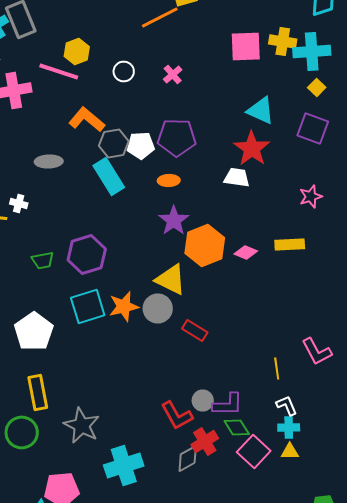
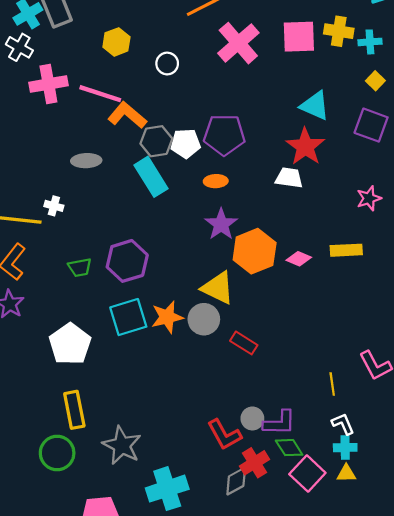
cyan cross: (312, 52) -> (370, 42), size x0.6
pink line: (59, 72) -> (100, 94), moved
pink cross: (173, 74) -> (238, 43), moved, size x2.0

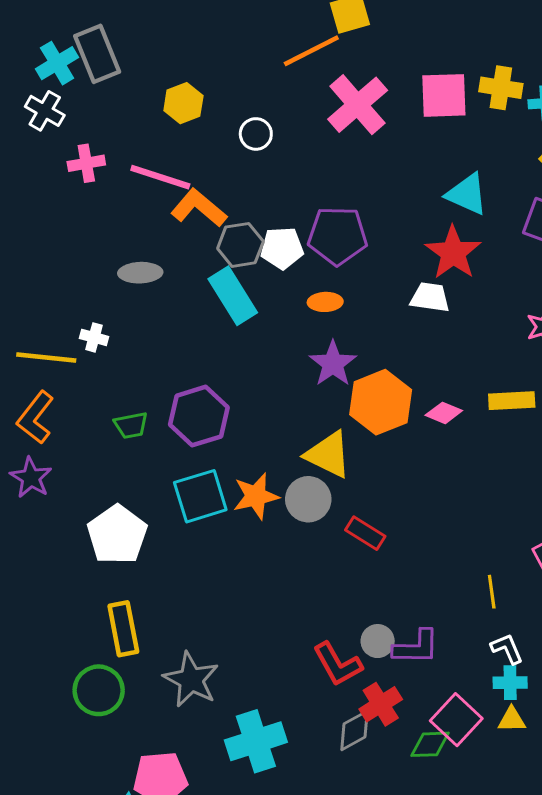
pink cross: (48, 84) -> (86, 163), size x0.7
green diamond: (289, 448) -> (430, 744), moved, turned -60

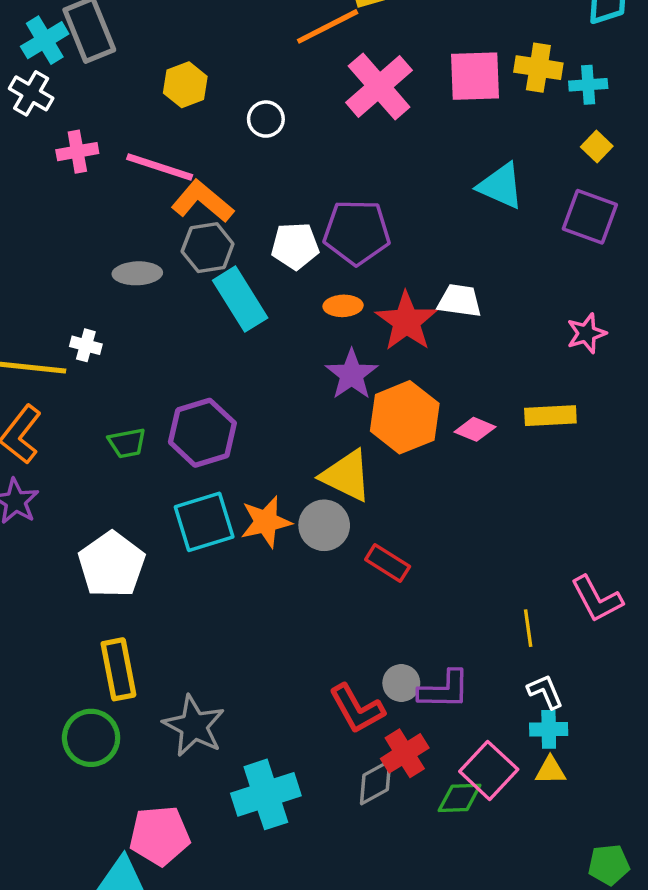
gray hexagon: (240, 245) -> (208, 248), moved
red star: (453, 253) -> (406, 321), moved

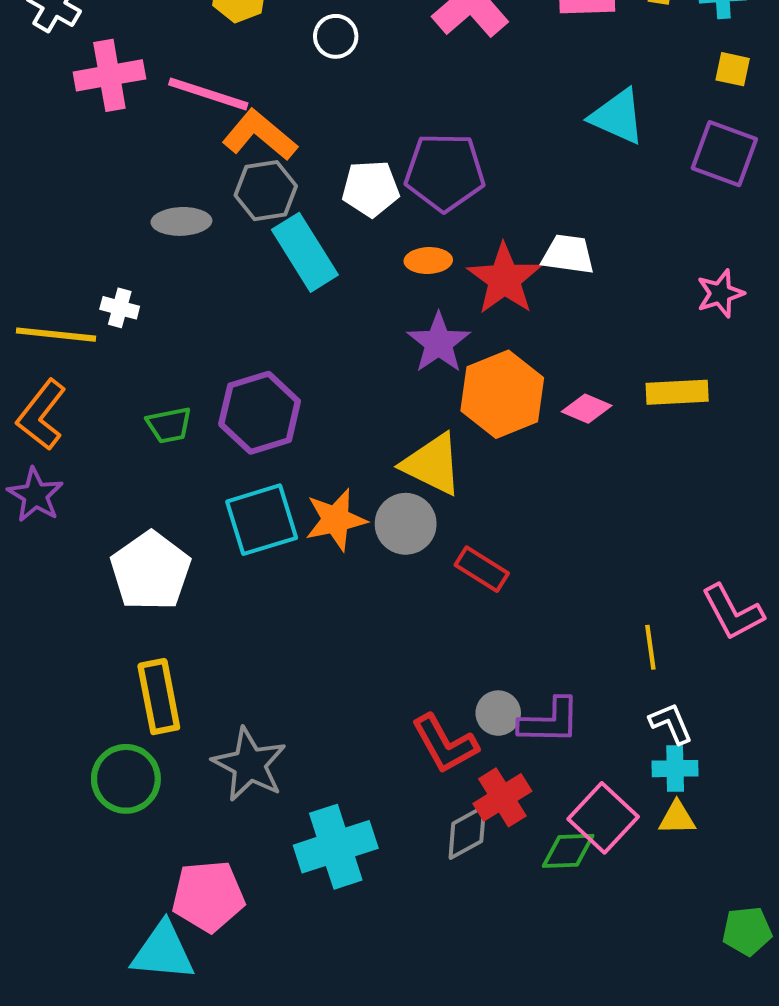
yellow square: (597, 146) -> (733, 69), turned -32
pink cross: (77, 152) -> (109, 75), size x1.4

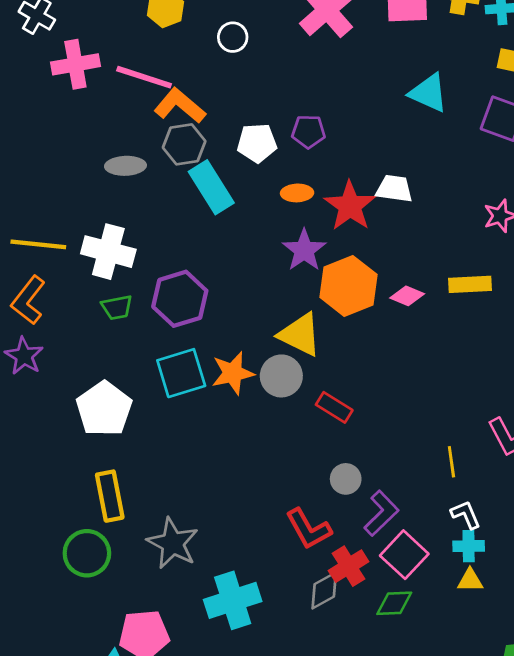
purple pentagon: (445, 172) -> (308, 132), size x0.6
white cross: (120, 308) -> (108, 252), moved, size x2.0
gray circle: (498, 713) -> (346, 479), moved
purple L-shape: (550, 721) -> (381, 513), turned -45
pink square: (603, 818) -> (404, 555), moved

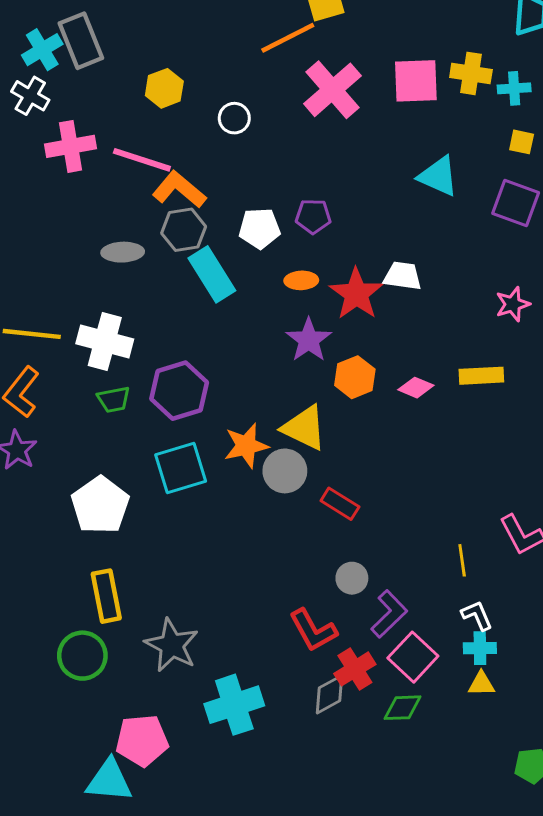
orange hexagon: (349, 286) -> (355, 377), size x0.7
orange star: (233, 373) -> (246, 446), moved

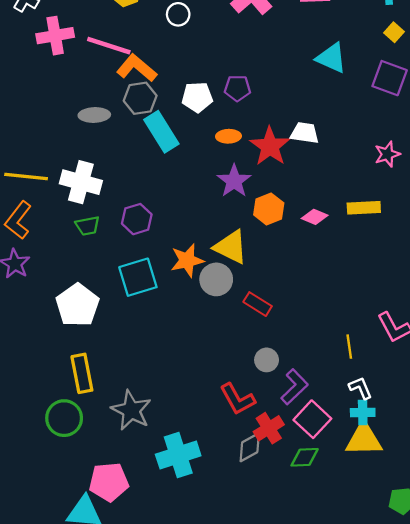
yellow square: (522, 142) -> (394, 32), turned 30
purple hexagon: (179, 391) -> (137, 219), size x0.7
yellow triangle: (481, 684) -> (364, 439), size x1.8

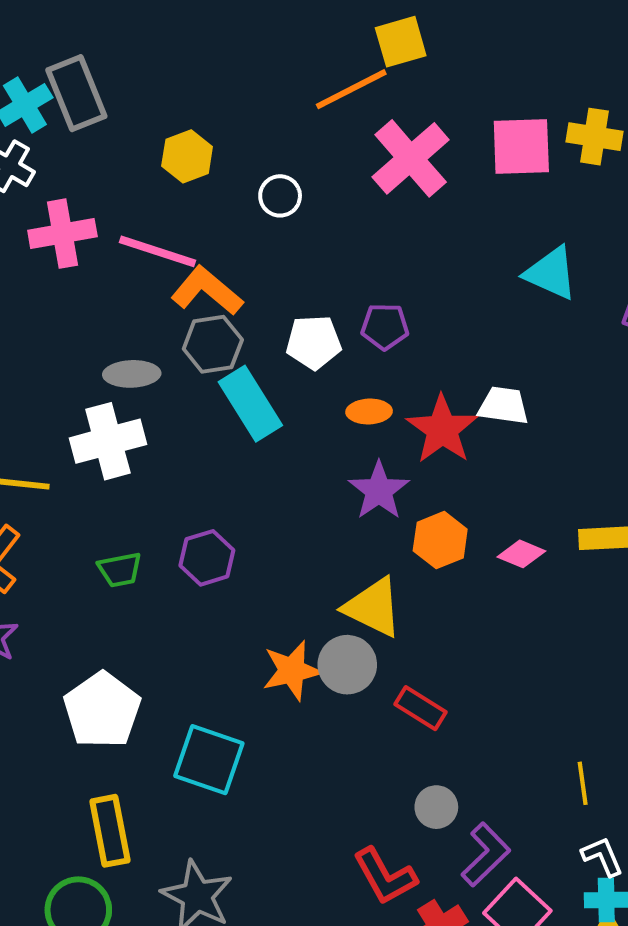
white cross: (81, 182) -> (108, 441), moved, turned -30
orange star: (187, 260) -> (292, 671), moved
cyan square: (138, 277) -> (209, 760), moved, turned 36

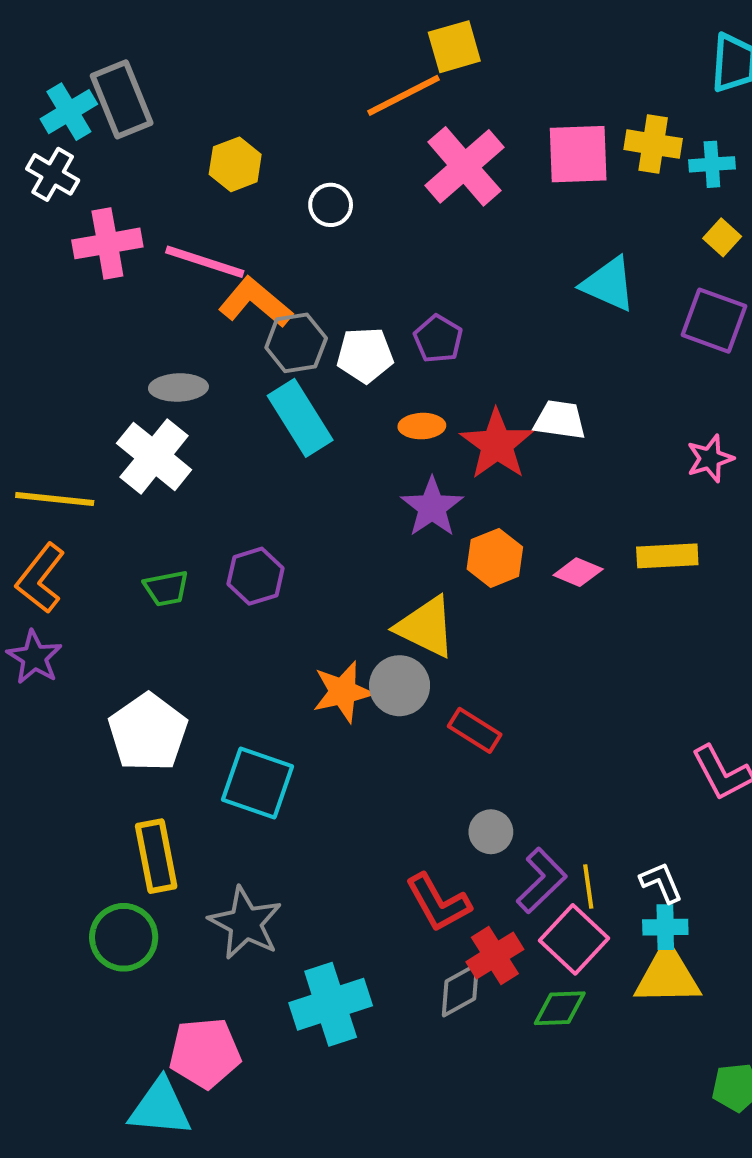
purple pentagon: (385, 326) -> (438, 339), turned 30
gray hexagon: (213, 344) -> (296, 343), moved
white cross: (108, 441) -> (154, 456), turned -36
yellow line: (583, 783) -> (588, 887), moved

